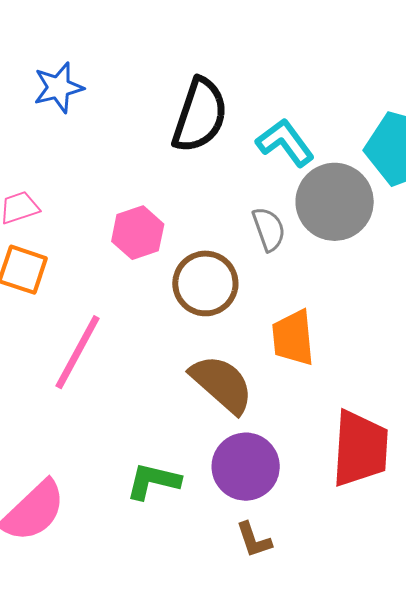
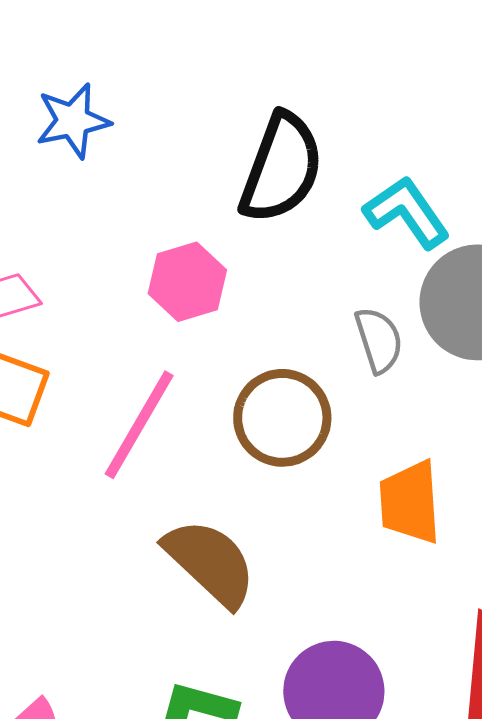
pink hexagon: (138, 233) -> (187, 282), moved
pink line: (78, 352) -> (139, 425), moved
brown semicircle: (222, 384) -> (210, 562), moved

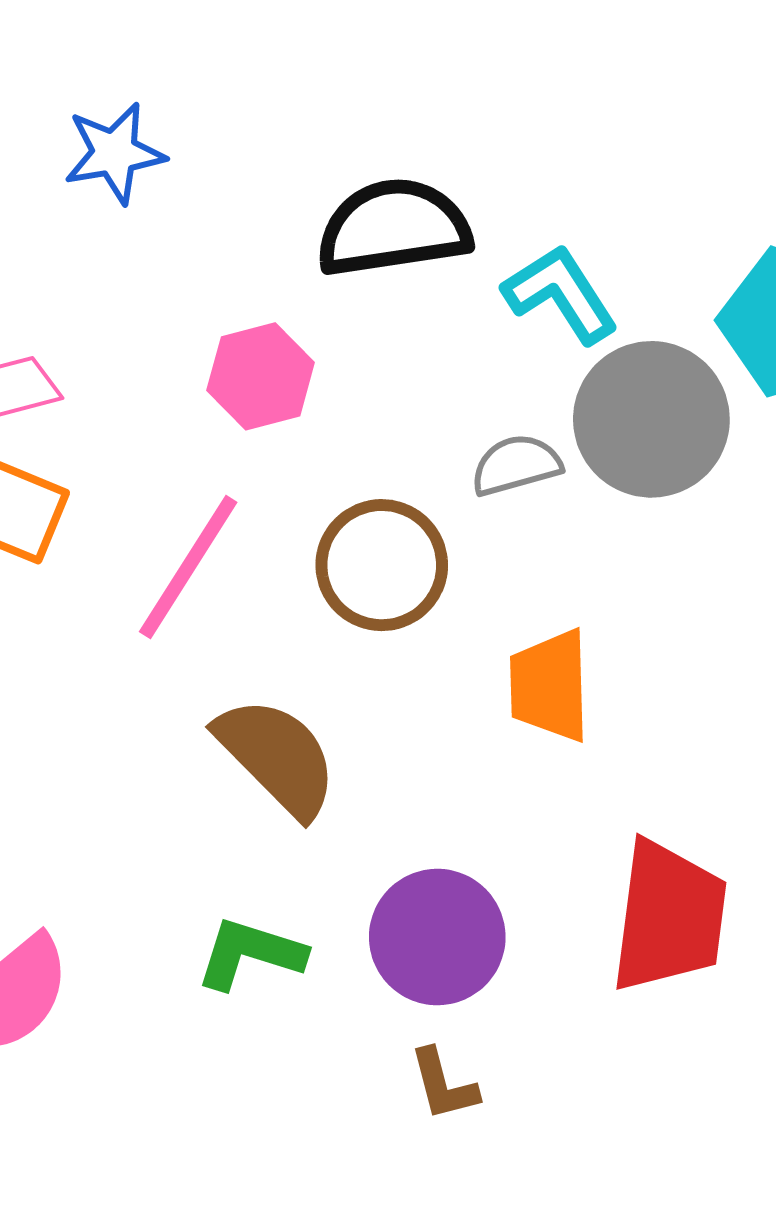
black semicircle: (281, 168) -> (393, 228), turned -121
gray semicircle: (379, 340) -> (516, 465), turned -90

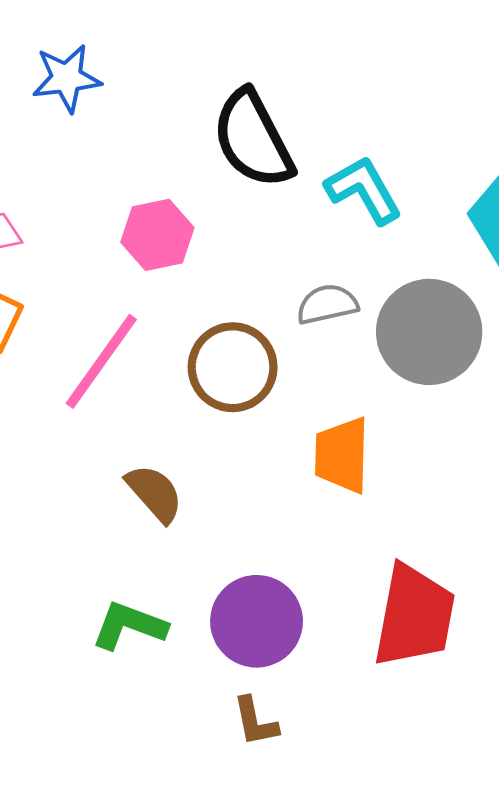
black semicircle: (393, 228) -> (253, 139), turned -112
gray circle: (651, 419) -> (429, 332), moved
brown semicircle: (277, 757) -> (155, 493), size x0.7

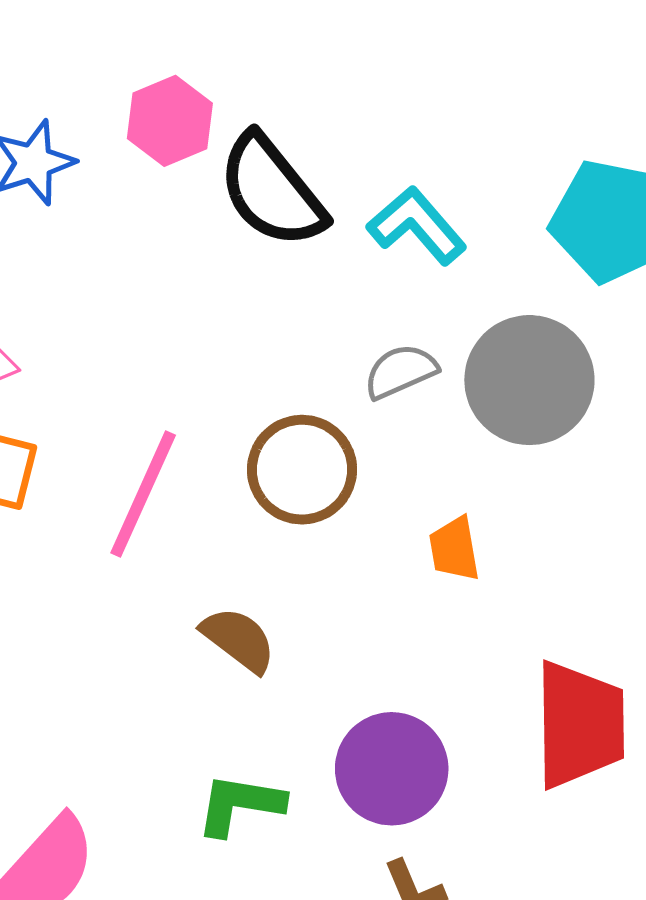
pink hexagon: (157, 235) -> (170, 121), moved
orange trapezoid: (342, 455) -> (454, 549), size x0.7

